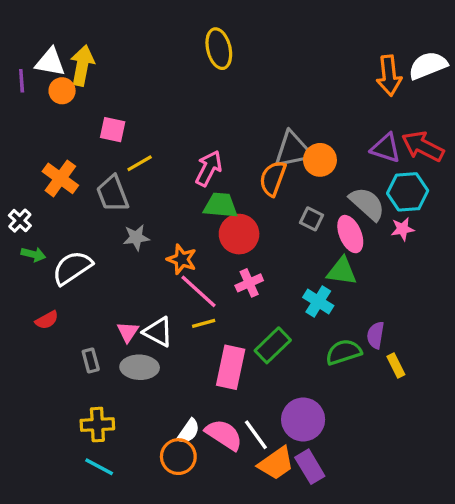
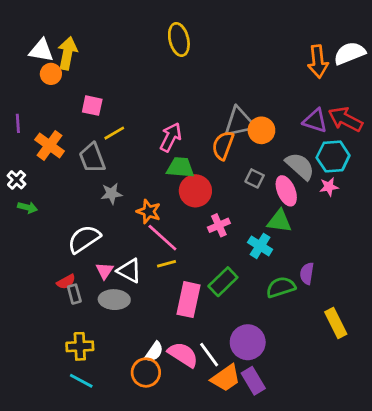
purple line: (22, 81) -> (18, 123), moved
white semicircle: (72, 268) -> (84, 239), moved
pink cross: (249, 283) -> (219, 225), moved
red semicircle: (47, 320) -> (66, 282), moved
yellow rectangle: (396, 366) -> (336, 323), moved, size x1.5

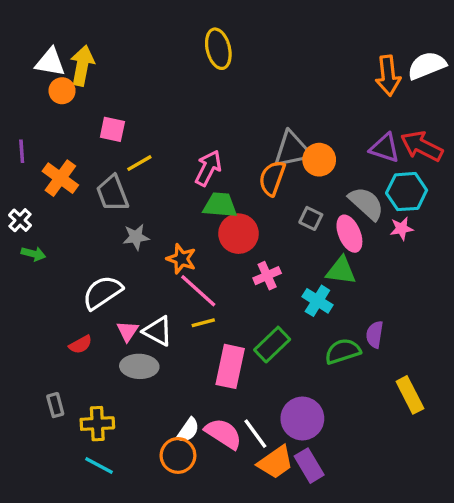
gray rectangle: (74, 294) -> (55, 405), moved

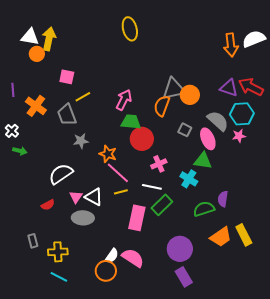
white line: (255, 434) -> (152, 187), moved, turned -42
orange trapezoid: (275, 462) -> (221, 237), moved

